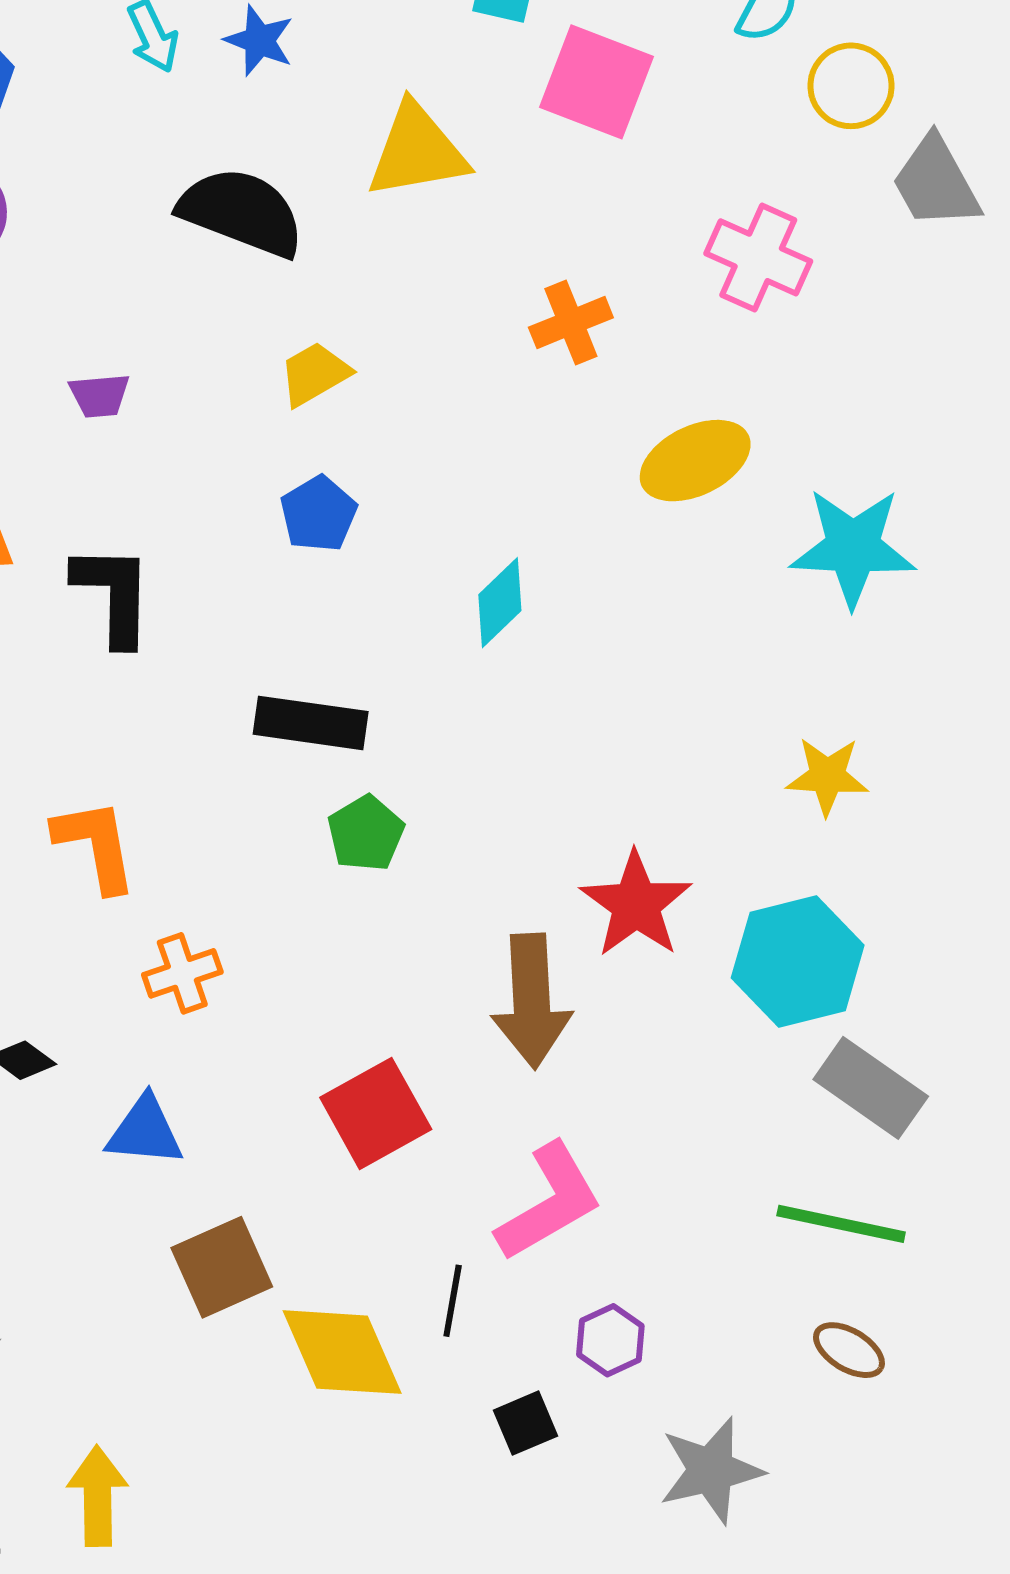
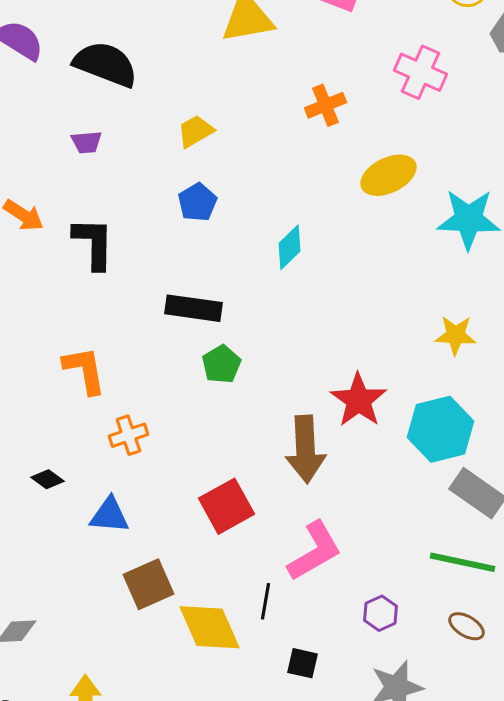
black semicircle: (242, 212) -> (105, 64), moved
purple hexagon: (610, 1340) -> (380, 613), moved
black square: (526, 1423) -> (302, 663), turned 36

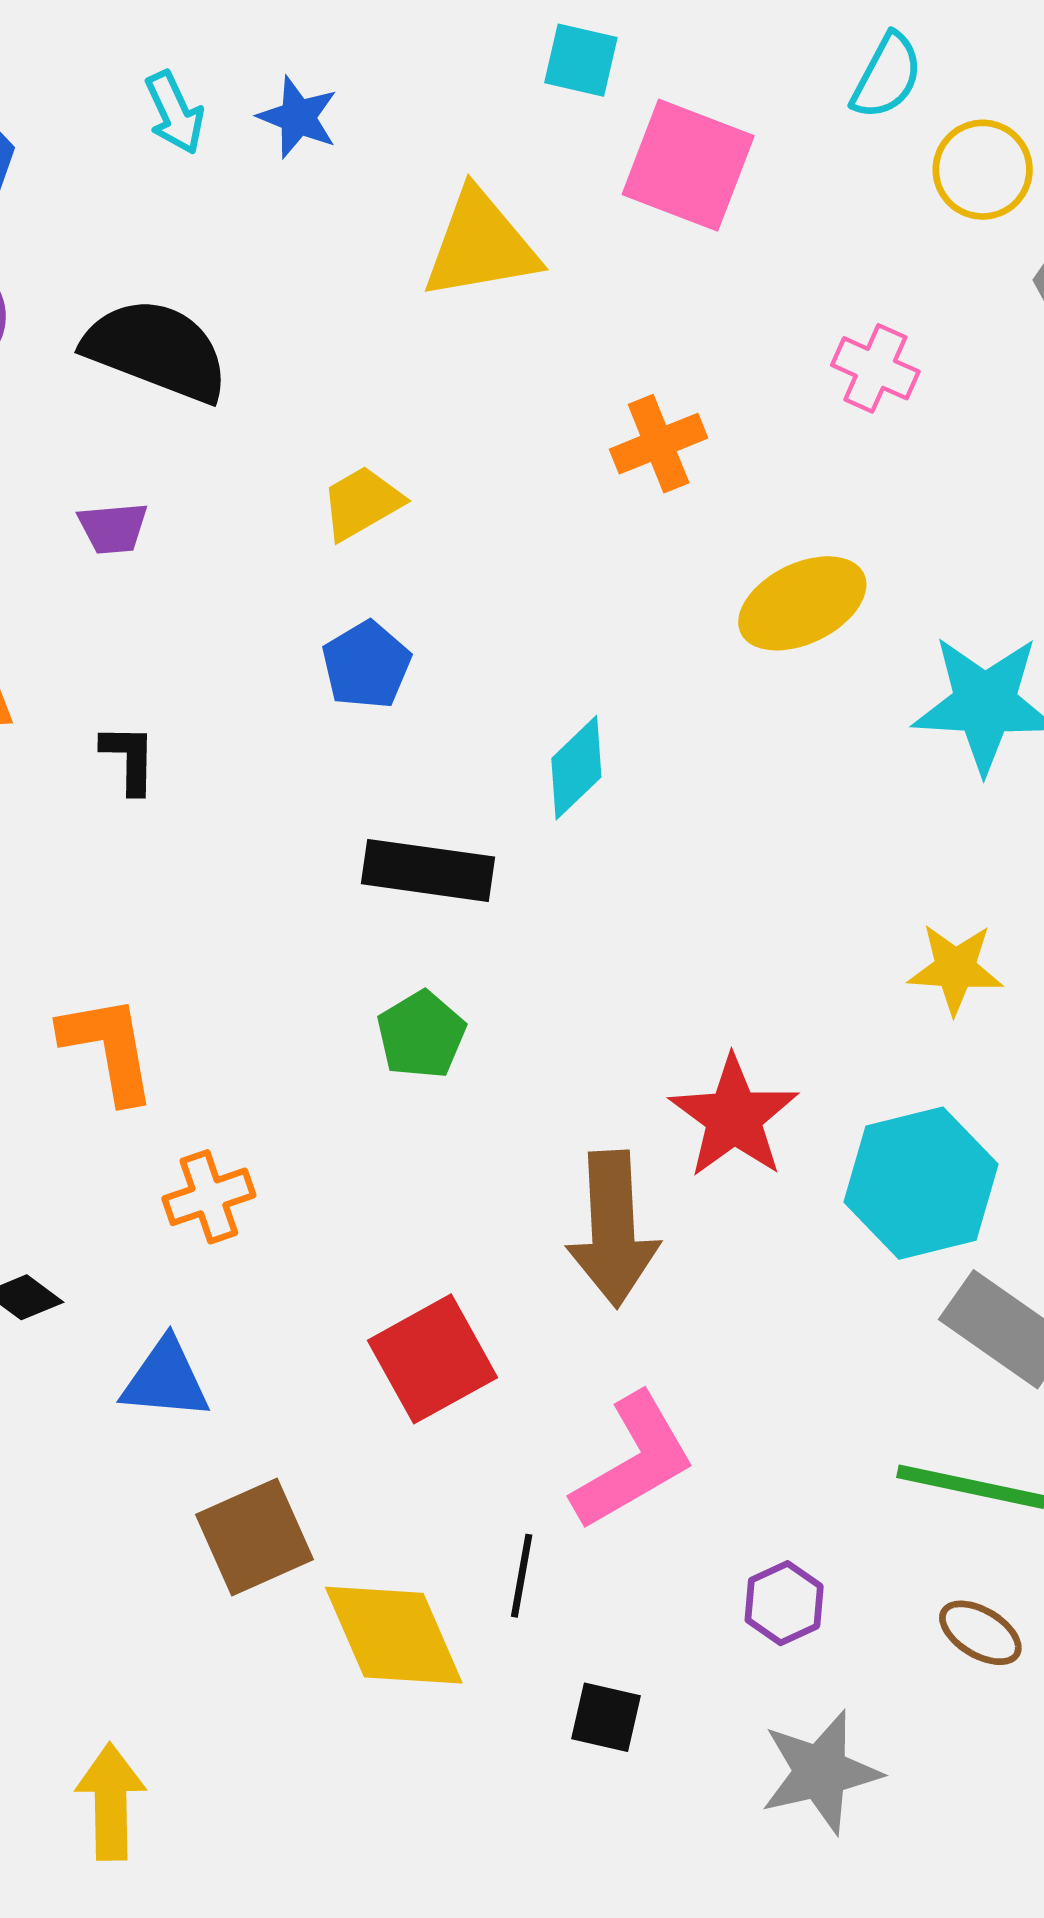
pink cross: (420, 72) -> (875, 368), size x0.7
black L-shape: (93, 243) -> (129, 759), size x0.6
black rectangle: (193, 308) -> (428, 870), moved

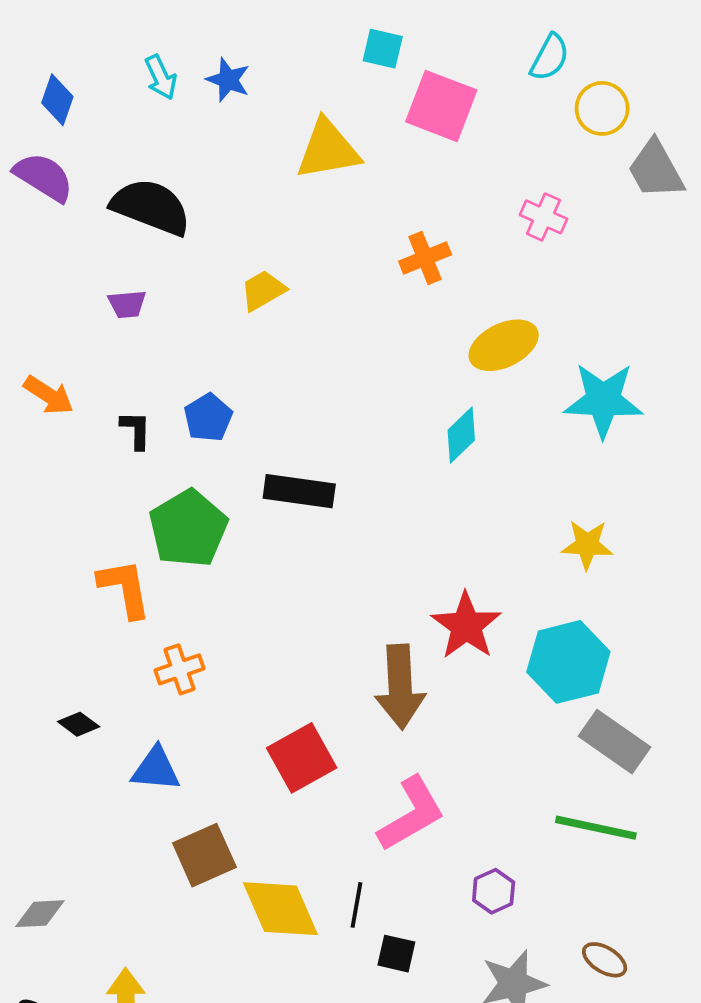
blue pentagon: (366, 665) -> (208, 418), moved
cyan diamond: (576, 768) -> (461, 435), moved
green pentagon: (421, 1035) -> (188, 529), moved, size x1.6
black line: (522, 1576) -> (356, 905), moved
brown ellipse: (980, 1633) -> (605, 960), moved

